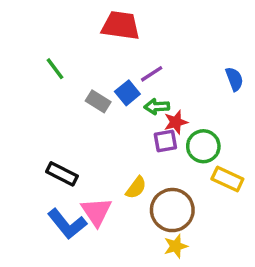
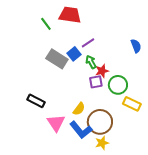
green line: (55, 69) -> (46, 24), moved
gray rectangle: (98, 101) -> (57, 59), size x1.5
green arrow: (157, 107) -> (91, 62), turned 64
blue L-shape: (67, 224) -> (81, 130), moved

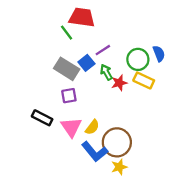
green line: (46, 24) -> (67, 33), moved
purple square: (96, 82) -> (69, 96), moved
green circle: (118, 85) -> (138, 59), moved
yellow rectangle: (132, 104) -> (144, 80), moved
pink triangle: (56, 123) -> (71, 127), moved

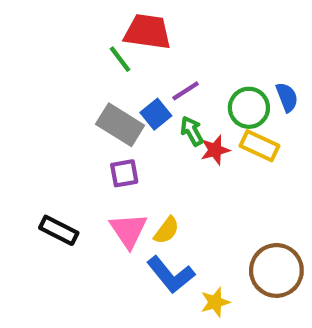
black rectangle: (42, 118) -> (59, 230), moved
brown circle: (117, 142) -> (276, 270), moved

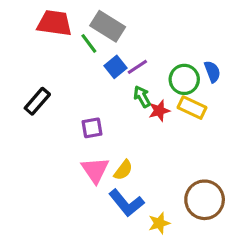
red trapezoid: (147, 32) -> (54, 23), moved
blue square: (156, 114) -> (115, 67), moved
gray rectangle: (120, 125) -> (108, 26), moved
black rectangle: (59, 230) -> (37, 101), moved, turned -76

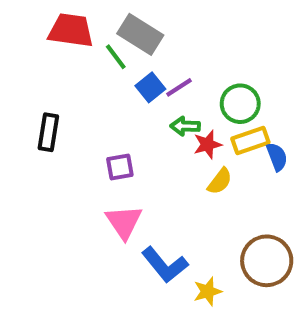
blue semicircle: (212, 72) -> (277, 157), moved
green arrow: (142, 97) -> (185, 126), turned -60
black rectangle: (37, 101) -> (48, 132), turned -32
yellow rectangle: (192, 108) -> (250, 140), turned -44
yellow semicircle: (123, 170) -> (220, 181), moved

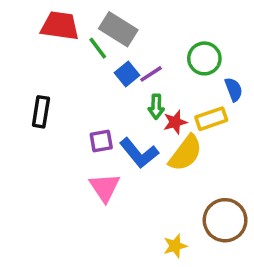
green circle: (240, 104) -> (204, 58), moved
green arrow: (185, 126) -> (156, 107), turned -90
blue semicircle: (277, 157) -> (234, 89), moved
yellow semicircle: (220, 181) -> (185, 153), size x1.6
blue L-shape: (165, 265) -> (139, 153), moved

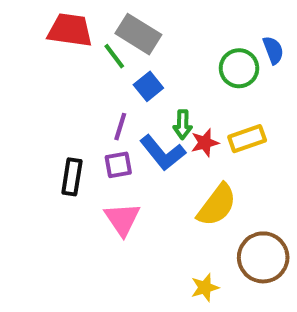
purple line: (151, 74) -> (120, 127), moved, turned -40
blue semicircle: (234, 89) -> (273, 50), moved
black rectangle: (41, 112) -> (72, 177), moved
blue L-shape: (139, 153) -> (163, 153), moved
yellow semicircle: (185, 153) -> (217, 205), moved

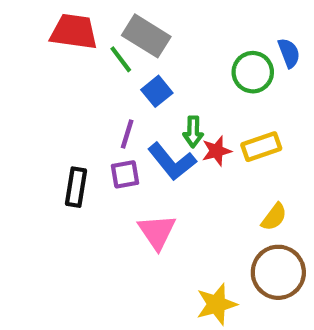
yellow semicircle: (217, 205) -> (274, 217), moved, size x0.6
pink triangle: (122, 219) -> (157, 232), moved
yellow star: (205, 288) -> (217, 304), size x1.4

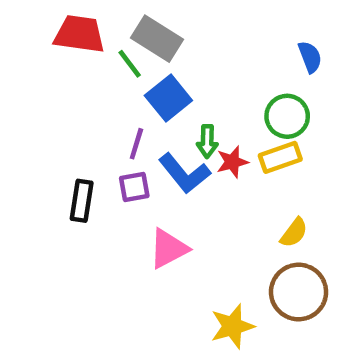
green circle: (253, 72) -> (287, 116), moved
blue square: (157, 91) -> (168, 98), size x1.4
pink triangle: (157, 232) -> (168, 249), turned 36

